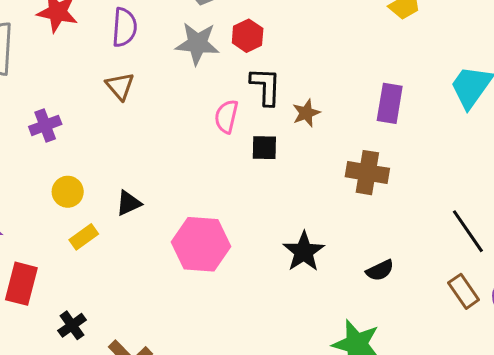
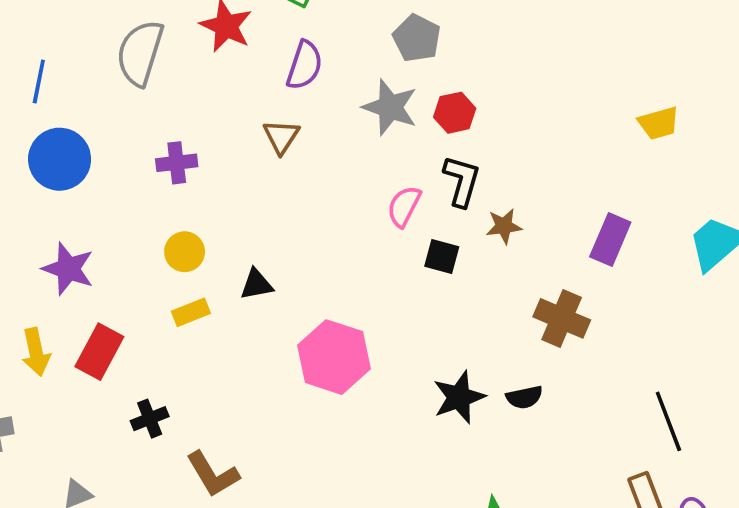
black semicircle: (380, 270) -> (524, 397), moved

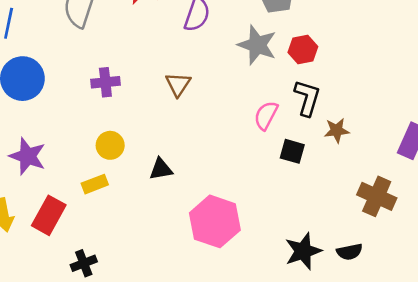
brown triangle: (281, 137) -> (178, 84), moved
yellow rectangle: (191, 312) -> (95, 184), moved

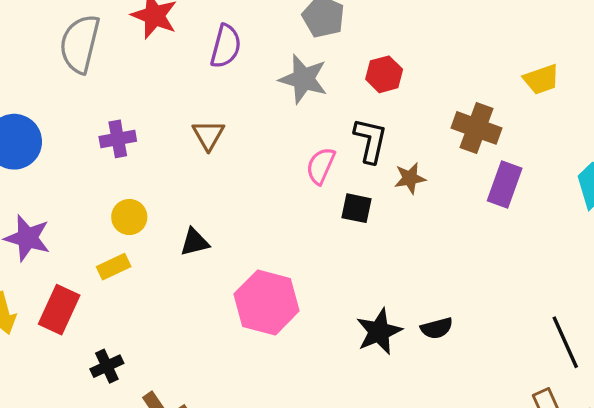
red hexagon: (303, 50) -> (384, 74), moved
brown cross: (377, 196) -> (476, 128), moved

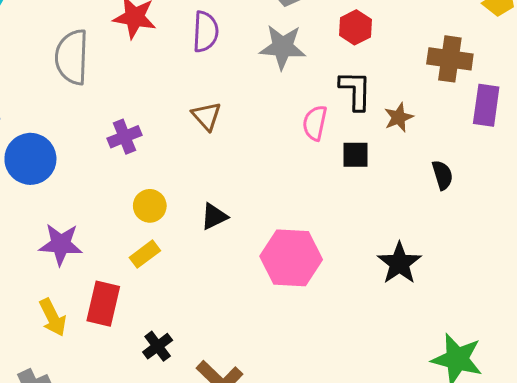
black semicircle: (437, 328) -> (442, 175), moved, turned -80

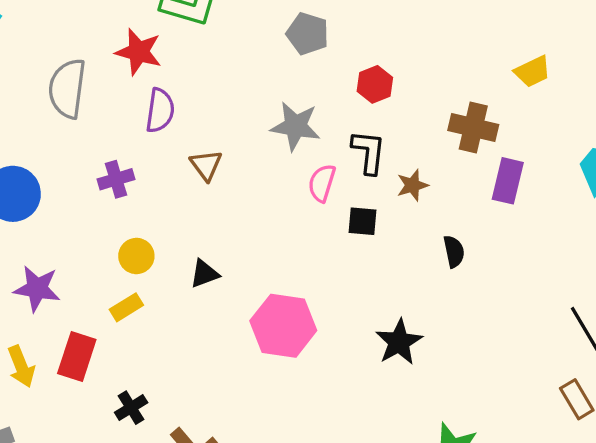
purple semicircle: (205, 32) -> (160, 110), moved
gray star: (283, 47) -> (295, 126), moved

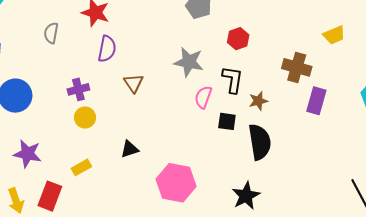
gray semicircle: (67, 89) -> (51, 33), size x0.6
black semicircle: (454, 251) -> (260, 142), moved, size x1.8
yellow circle: (136, 256) -> (85, 118), moved

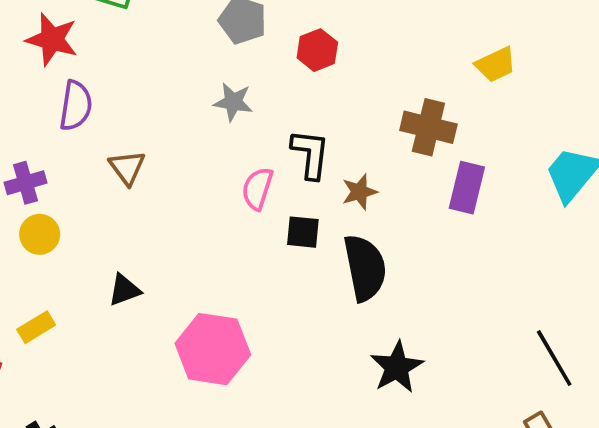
red hexagon: (238, 39) -> (317, 50), moved
gray star: (189, 62) -> (233, 102), moved, size x0.7
black star: (246, 196) -> (397, 367), moved

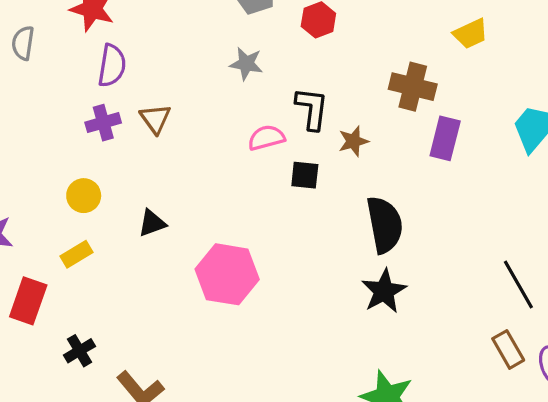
purple cross: (25, 183) -> (103, 123), moved
pink semicircle: (257, 189) -> (266, 138), turned 57
yellow circle: (40, 234) -> (84, 196), moved
black semicircle: (365, 268) -> (385, 225), moved

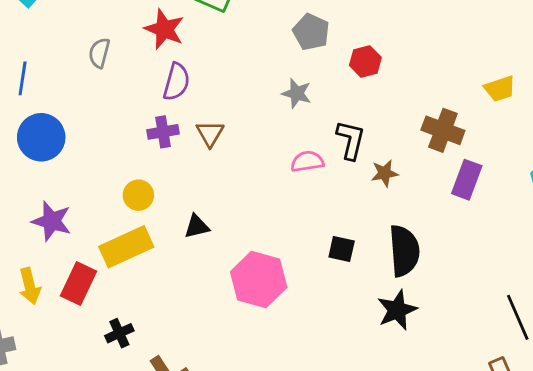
black square: (305, 175) -> (342, 249), moved
yellow rectangle: (77, 254) -> (126, 247), size x1.8

